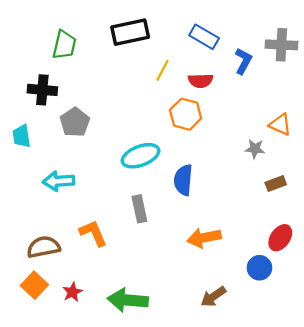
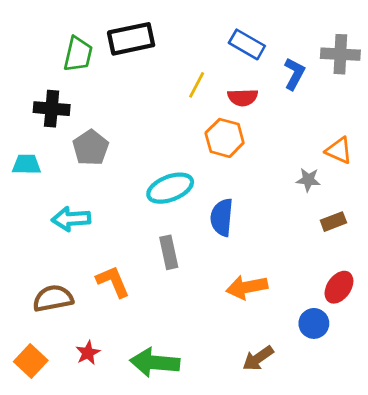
black rectangle: (130, 32) -> (131, 39), moved
cyan trapezoid: (22, 136) -> (26, 164), turned 100
orange square: (34, 285) -> (31, 361), moved

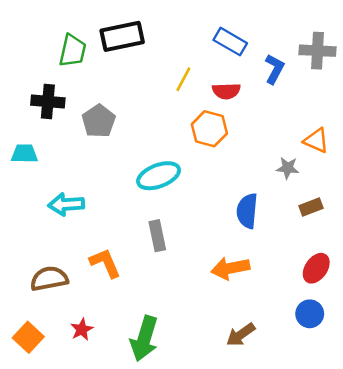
gray pentagon: (91, 148) -> (99, 121), moved
blue semicircle: (222, 217) -> (247, 211), moved
blue circle: (314, 323) -> (310, 314), moved
green arrow: (155, 363) -> (144, 339), turned -78

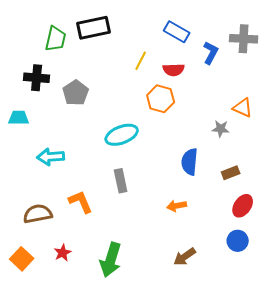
brown rectangle: (311, 207) -> (231, 173), moved
orange arrow: (230, 268) -> (177, 206), size x0.7

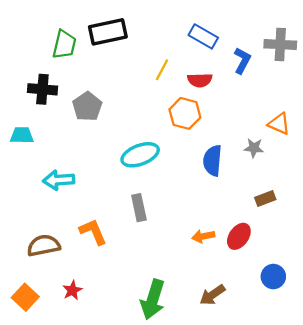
blue semicircle: (190, 162) -> (212, 161), moved
red ellipse: (243, 206) -> (239, 236), moved
green arrow: (111, 260) -> (153, 299), moved

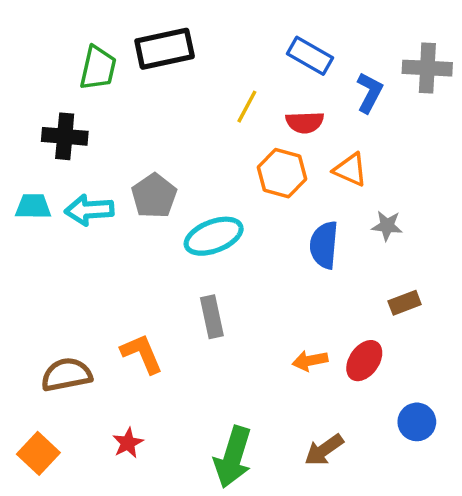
gray pentagon: (87, 107) -> (154, 196), moved
orange triangle: (279, 124) -> (350, 170), moved
cyan arrow: (59, 180) -> (89, 210), moved
red star: (72, 290) -> (128, 443), moved

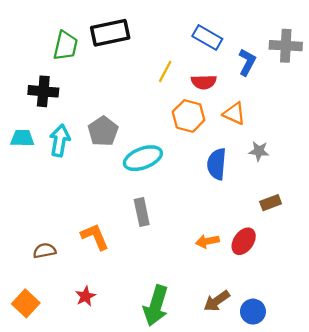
cyan arrow: (89, 210) -> (60, 141), turned 104
brown semicircle: (66, 375) -> (45, 251), size x0.7
blue circle: (417, 422) -> (253, 312), moved

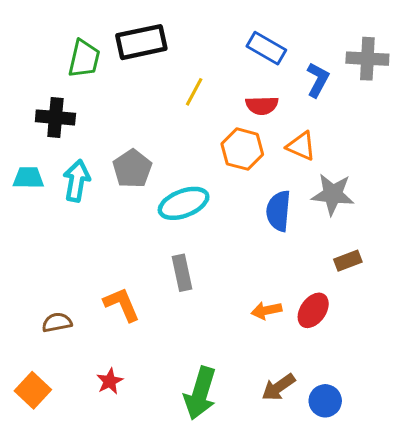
yellow line: (165, 71) -> (194, 92), moved
gray star: (259, 151) -> (333, 194), size x1.6

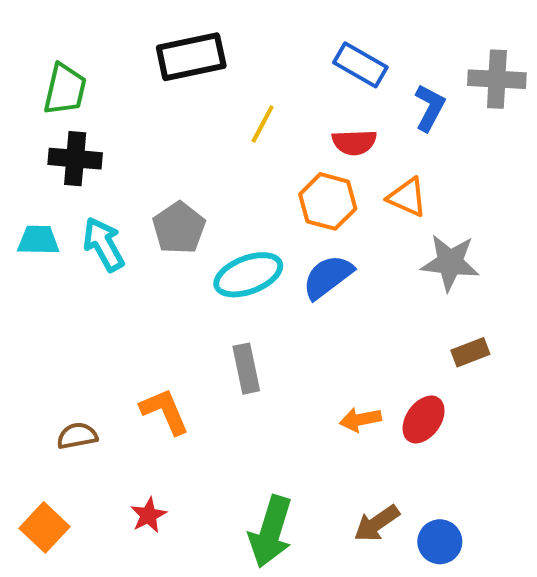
green trapezoid: (84, 59) -> (65, 89), moved
cyan arrow: (77, 181) -> (104, 244), turned -39
blue semicircle: (278, 211) -> (328, 277), moved, turned 48

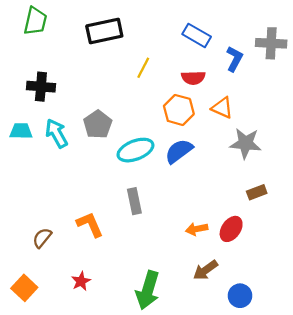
green trapezoid: (65, 89) -> (35, 21), moved
brown semicircle: (77, 436) -> (42, 238), turned -40
brown arrow: (377, 523) -> (206, 270), moved

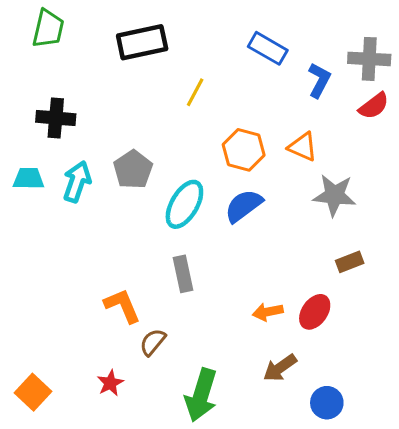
red semicircle: (193, 78) -> (374, 106), moved, turned -35
cyan arrow: (57, 133) -> (77, 182), turned 48
cyan ellipse: (135, 150) -> (184, 204), turned -39
brown semicircle: (42, 238) -> (153, 342), moved

